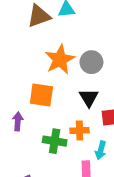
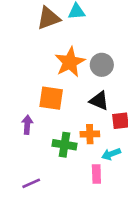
black triangle: (89, 98) -> (99, 101), turned -36
cyan arrow: (101, 150) -> (111, 154), turned 54

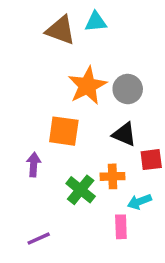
brown triangle: (49, 18) -> (60, 30), turned 40
green cross: (64, 145) -> (81, 190), turned 30

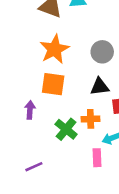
orange star: (87, 86) -> (54, 49), moved
black triangle: (124, 134) -> (100, 87), turned -30

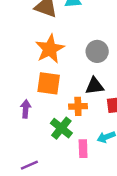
orange cross: (91, 119) -> (78, 106), moved
pink rectangle: (97, 158) -> (83, 149), moved

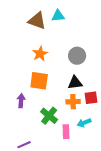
orange star: (50, 49) -> (40, 54), size x0.7
orange cross: (78, 106) -> (73, 102), moved

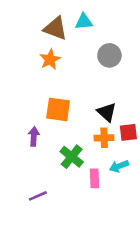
orange star: (40, 54) -> (50, 59), moved
gray circle: (77, 56) -> (109, 55), moved
black triangle: (75, 83) -> (107, 112), turned 49

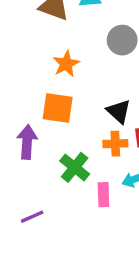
orange star: (50, 59) -> (66, 64), moved
purple arrow: (34, 136) -> (27, 142), size x1.4

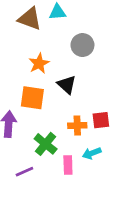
black triangle: (119, 111) -> (67, 85), moved
purple line: (32, 217) -> (24, 172), moved

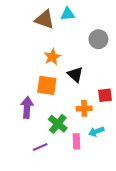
gray circle: (82, 45) -> (98, 39), moved
red square: (101, 120) -> (105, 95), moved

